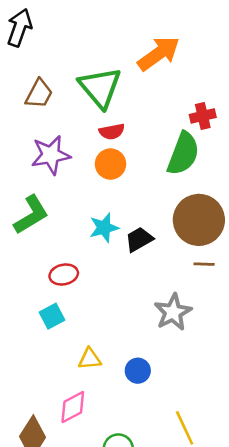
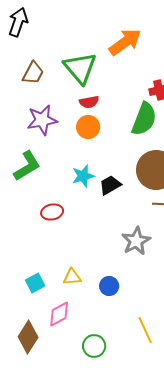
cyan square: (52, 316) -> (35, 283), moved

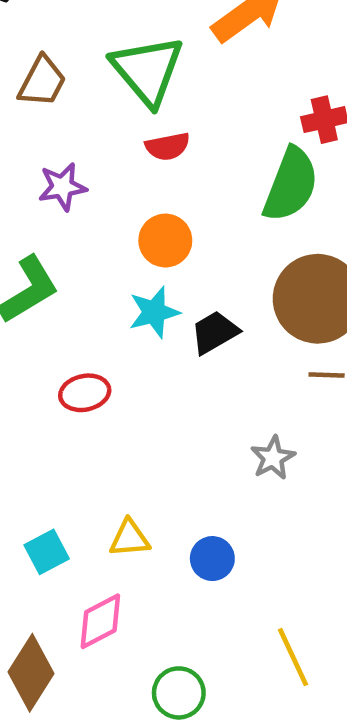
purple star: (42, 120) -> (62, 187), size x0.7
orange circle: (88, 127) -> (165, 241), moved
gray star: (136, 241) -> (273, 458), size x0.7

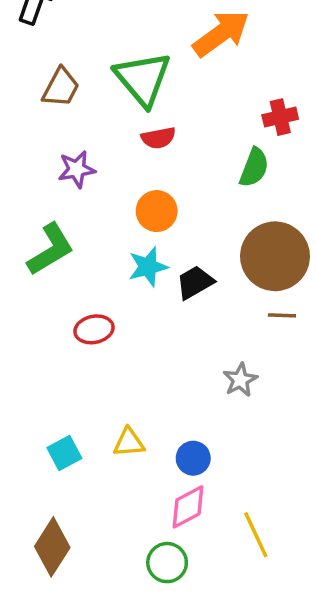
green semicircle: (291, 185) -> (254, 168), size x0.7
pink diamond: (100, 621) -> (188, 507), moved

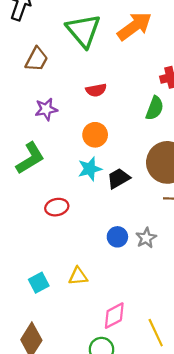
green triangle: (143, 79) -> (83, 31), moved
blue circle: (193, 458) -> (117, 237), moved

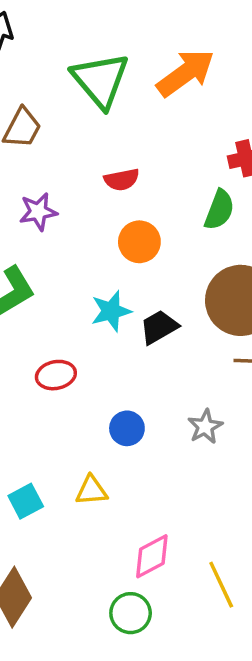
orange circle: (95, 135) -> (139, 242), moved
blue circle: (117, 237) -> (127, 428), moved

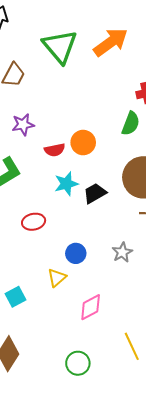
red semicircle: (122, 180) -> (55, 150), moved
yellow triangle: (91, 491) -> (57, 278), moved, turned -36
pink diamond: (152, 556) -> (91, 307), moved

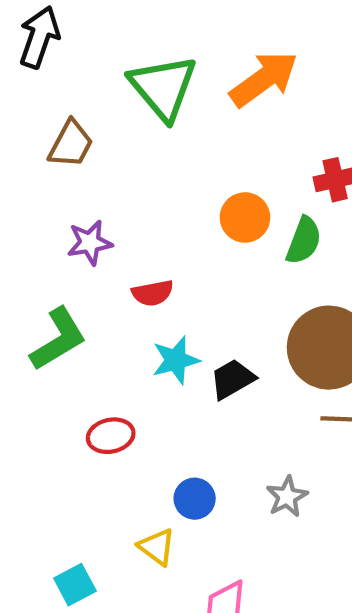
orange circle: (83, 143) -> (245, 217), moved
yellow triangle: (57, 278) -> (157, 547), turned -42

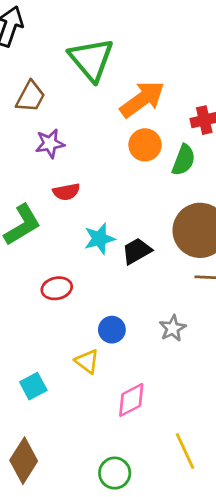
orange arrow: (264, 79) -> (142, 99), moved
purple star: (90, 243) -> (50, 143), moved
red semicircle: (153, 293) -> (66, 192), moved

